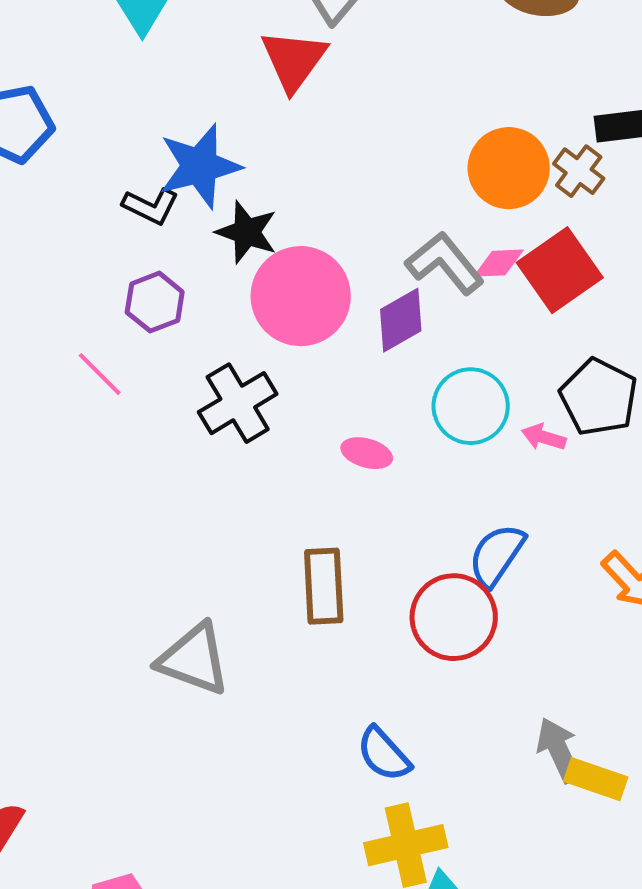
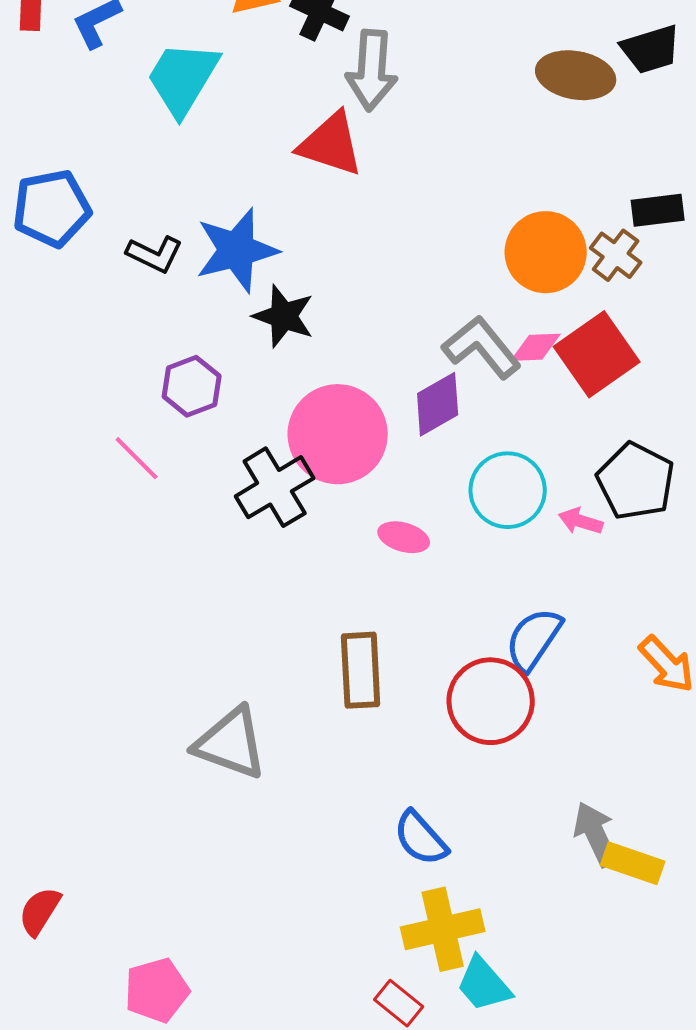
red triangle: (294, 60) -> (331, 144), turned -48
black L-shape: (151, 206) -> (155, 254), moved
pink circle: (301, 296) -> (338, 434), moved

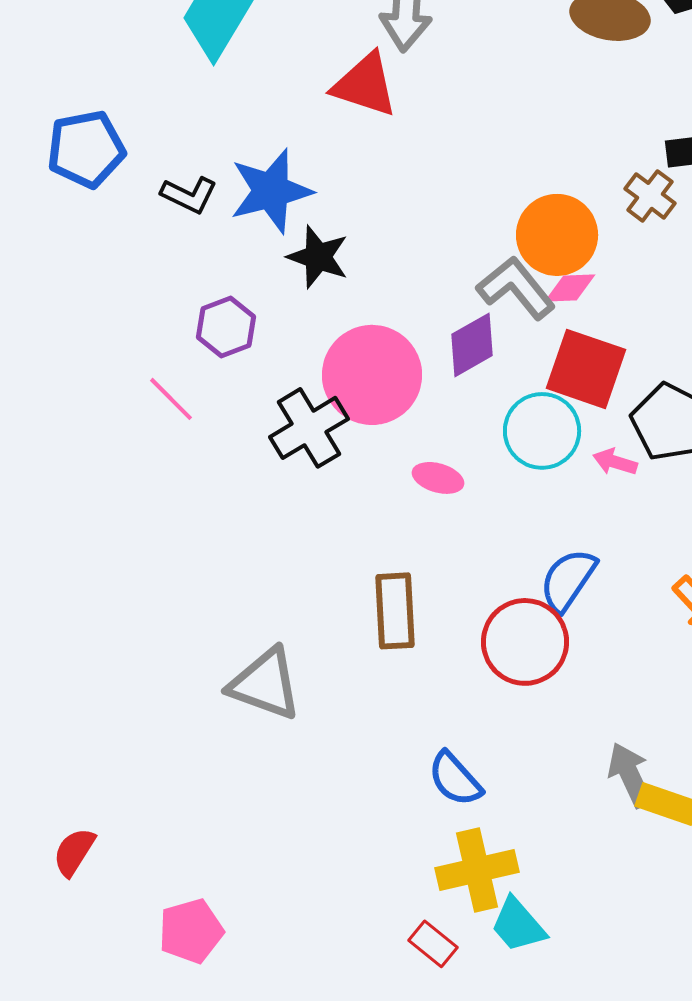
orange circle: (546, 252) -> (557, 235), moved
red square: (597, 354) -> (586, 369), moved, turned -36

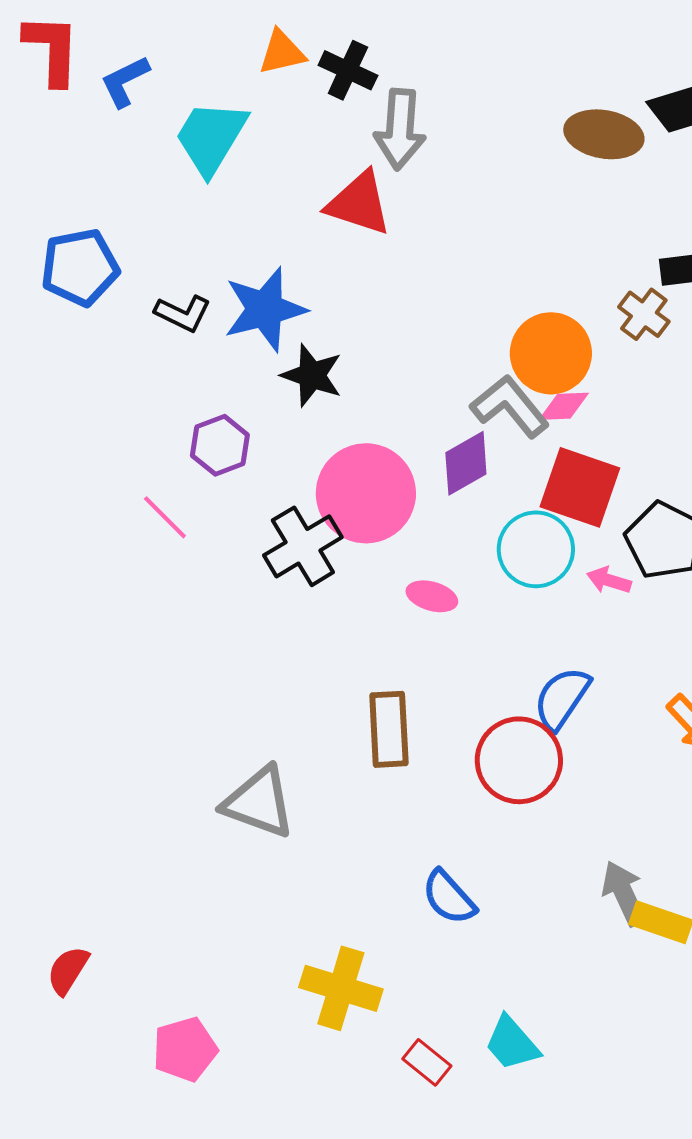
yellow cross: (477, 870) -> (341, 988), moved, turned 30

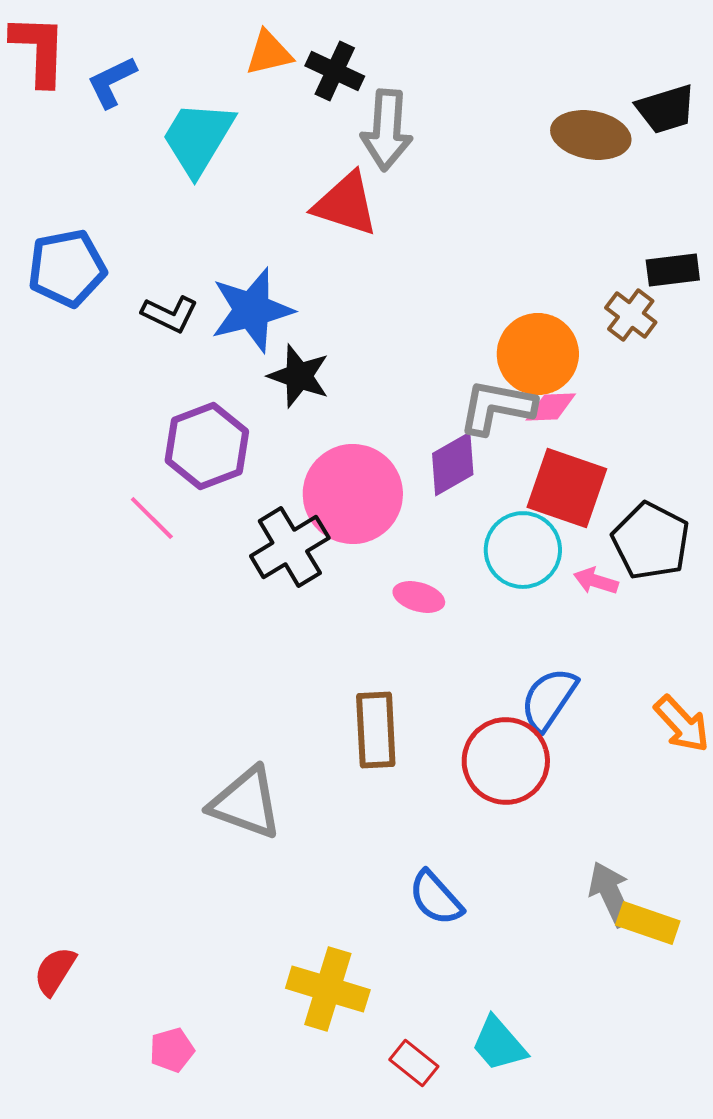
gray L-shape: (510, 406) -> (497, 407), turned -40
purple hexagon: (220, 445) -> (207, 446), size x1.4
pink pentagon: (185, 1049) -> (172, 1050), size x0.7

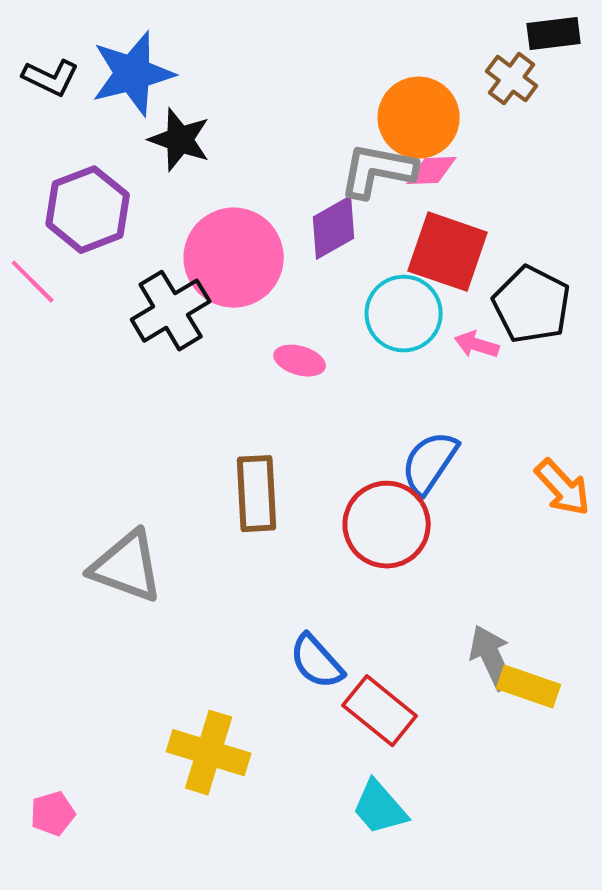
red rectangle: (414, 1063) -> (380, 711), moved, size x1.5

